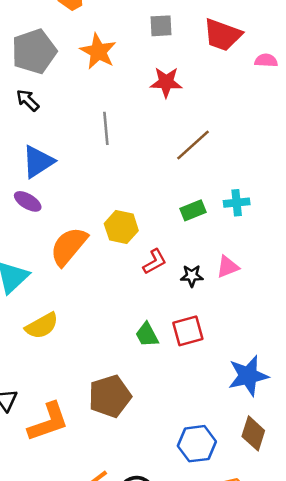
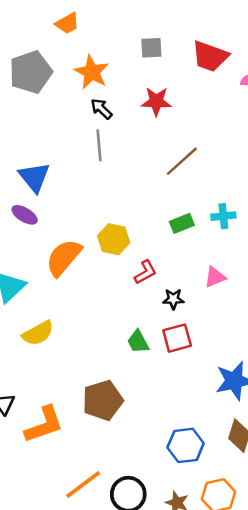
black arrow: (28, 100) -> (101, 109), moved
blue triangle: (38, 162) -> (34, 177), turned -36
black star: (192, 276) -> (173, 299), moved

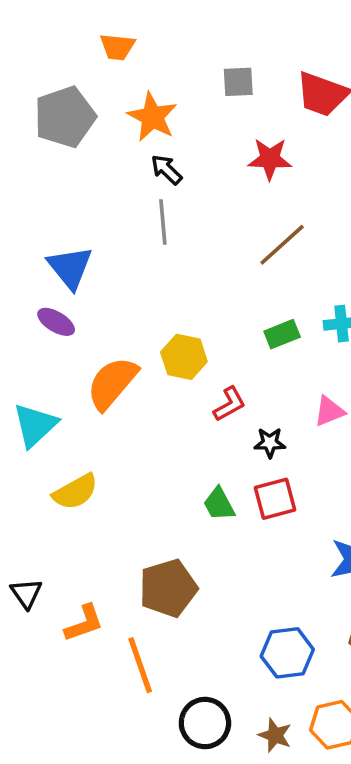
orange trapezoid: (67, 23) -> (117, 47), turned 35
red star: (156, 101) -> (270, 159), moved
orange L-shape: (44, 425) -> (84, 623), size x0.7
orange line: (83, 484) -> (140, 665), moved, turned -72

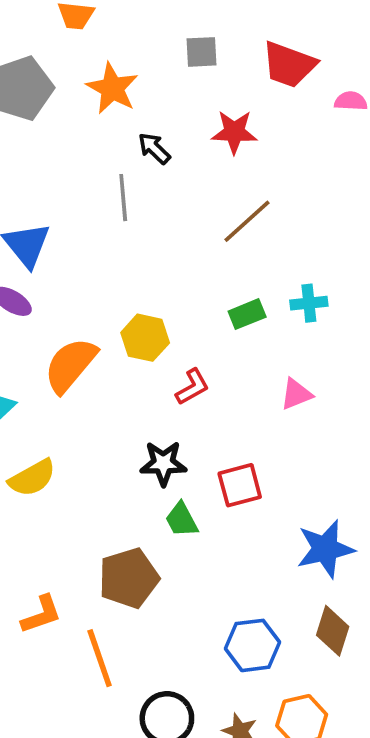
black arrow: (166, 169) -> (154, 148), moved
black star: (270, 443) -> (163, 463), moved, size x1.4
green trapezoid: (219, 504) -> (181, 520), moved

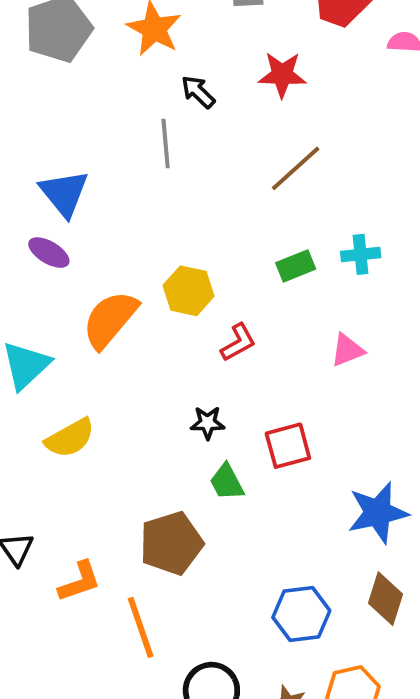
black star: (163, 463) -> (208, 423), size x0.7

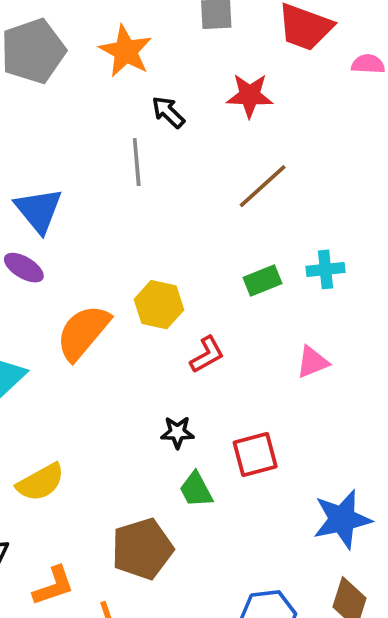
yellow semicircle: (70, 438) -> (40, 482), moved

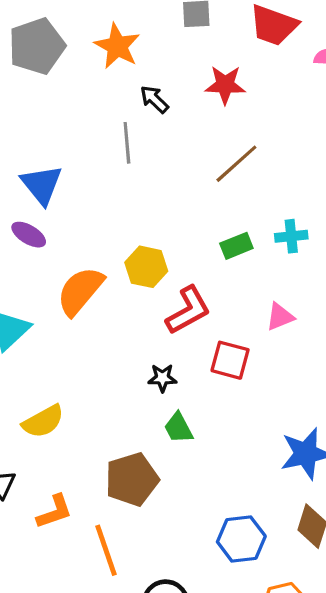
red L-shape: (207, 355) -> (188, 310), size x1.5
red square: (255, 455) -> (230, 360), moved, turned 30

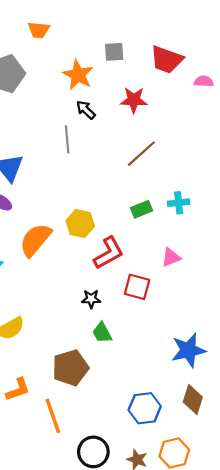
orange star: (117, 46) -> (78, 75), moved

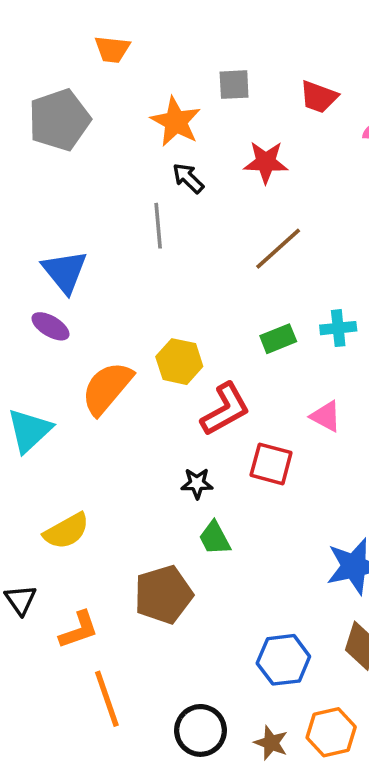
red trapezoid: (167, 60) -> (319, 97), size x0.7
pink triangle: (171, 257) -> (326, 416), turned 50
orange line: (53, 416) -> (107, 699), moved

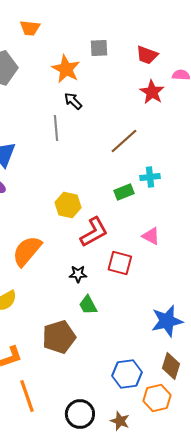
red star: (266, 162) -> (152, 92), moved, turned 30
cyan cross: (338, 328) -> (150, 177), moved
orange semicircle: (107, 388) -> (27, 251), moved
orange hexagon: (331, 732) -> (157, 398), moved

